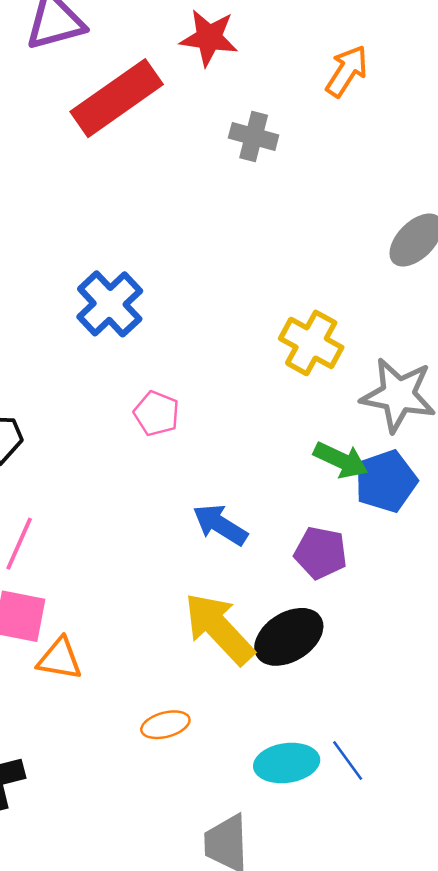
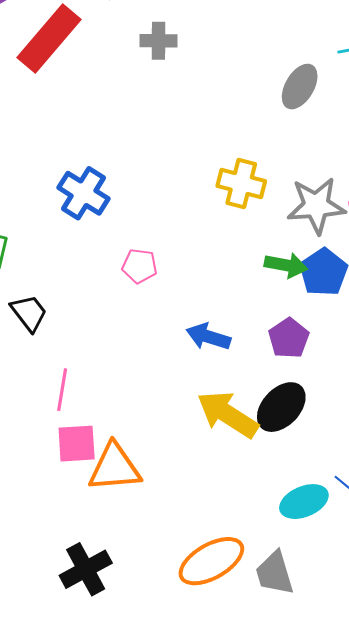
purple pentagon: (321, 553) -> (289, 338), turned -30
orange triangle: (60, 659) -> (115, 468), size x1.5
orange ellipse: (165, 725) -> (211, 561), moved, size x1.8

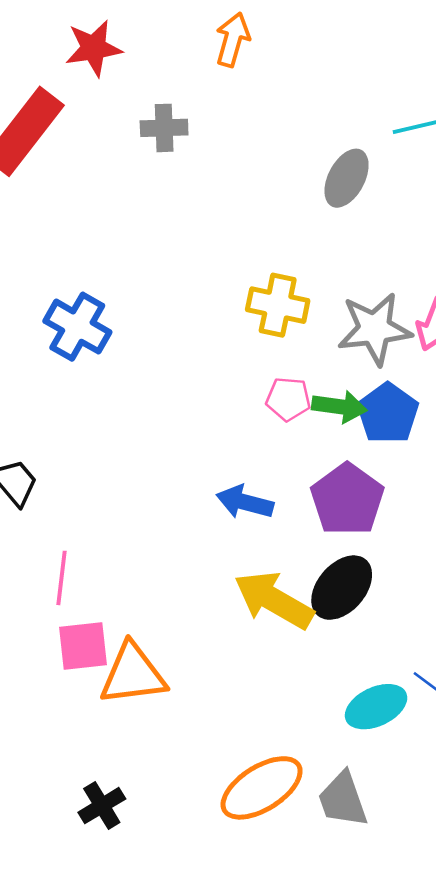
pink pentagon: (139, 266) -> (288, 399), moved
purple pentagon: (289, 338) -> (347, 499), size x1.4
black cross: (86, 569) -> (102, 806), size x0.7

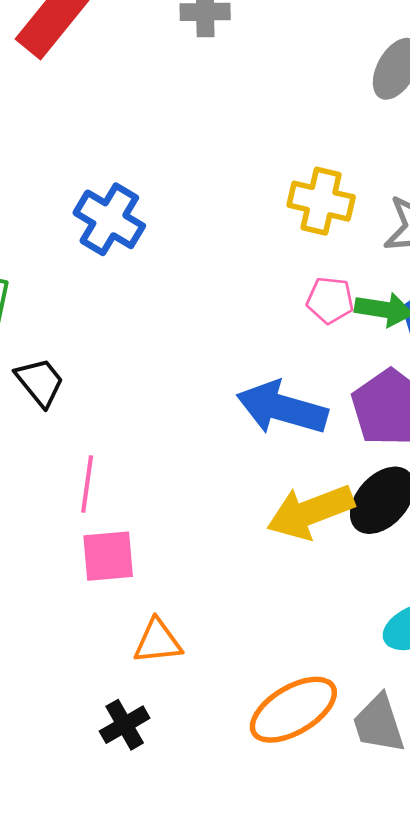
blue arrow: (245, 502) -> (282, 408), size x1.5
yellow arrow: (274, 600) -> (310, 512), turned -52
orange triangle: (133, 674) -> (158, 641), moved, size x0.7

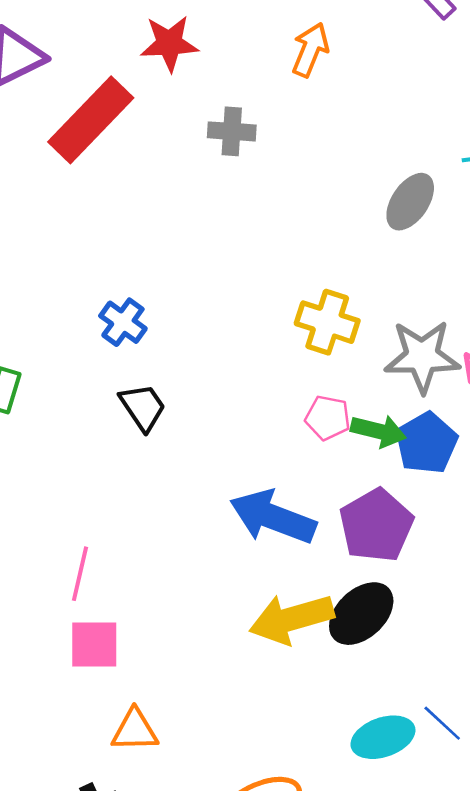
blue cross: (109, 219) -> (123, 322), size x0.7
black trapezoid: (40, 382) -> (143, 407), moved

